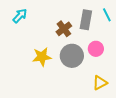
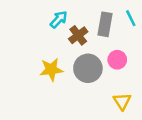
cyan arrow: (20, 16) -> (59, 19), moved
yellow triangle: (100, 83) -> (122, 101), turned -35

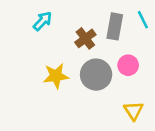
cyan arrow: (59, 19) -> (43, 21), moved

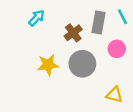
pink circle: (128, 65) -> (117, 49), moved
yellow triangle: (133, 111) -> (114, 95), turned -42

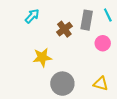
gray circle: (82, 64) -> (62, 84), moved

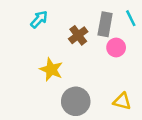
pink circle: (103, 43) -> (116, 48), moved
yellow star: (42, 57) -> (51, 70), turned 30

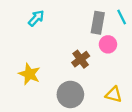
brown cross: (78, 35) -> (81, 59), moved
yellow star: (51, 70) -> (29, 74), moved

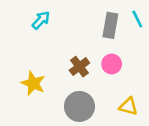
pink circle: (108, 44) -> (112, 64), moved
brown cross: (81, 59) -> (79, 67), moved

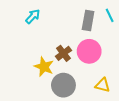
pink circle: (112, 64) -> (89, 51), size x1.5
yellow star: (33, 83) -> (44, 67), moved

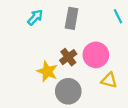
gray rectangle: (88, 21) -> (72, 18), moved
yellow triangle: (102, 85) -> (109, 80), moved

